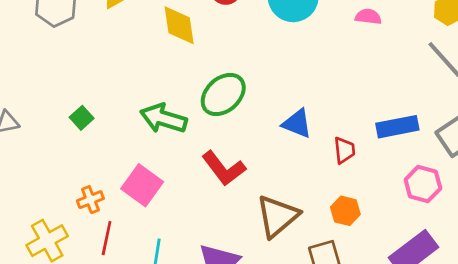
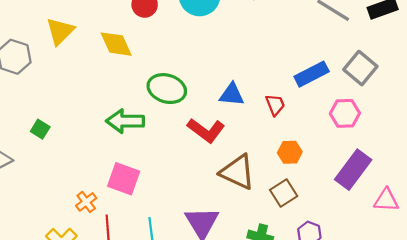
green ellipse: (223, 94) -> (167, 89), turned 75
green square: (82, 118) -> (40, 129), moved
red L-shape: (224, 168) -> (206, 130), moved
brown triangle: (277, 216) -> (238, 172), turned -39

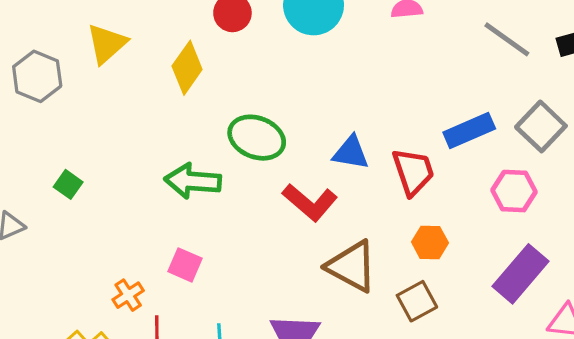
yellow diamond: (116, 44) -> (187, 68), turned 56
red trapezoid: (275, 105) -> (413, 172), size x1.5
pink square: (124, 179) -> (185, 265), size x0.7

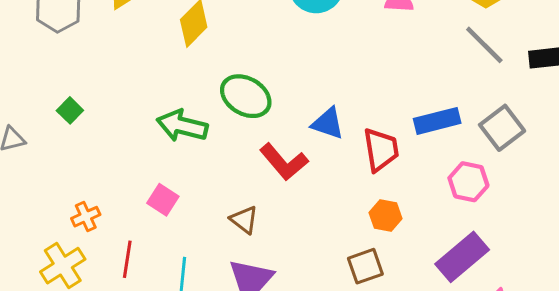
brown triangle: (352, 266) -> (244, 220), moved, size x0.6
orange cross: (128, 295) -> (86, 217), moved

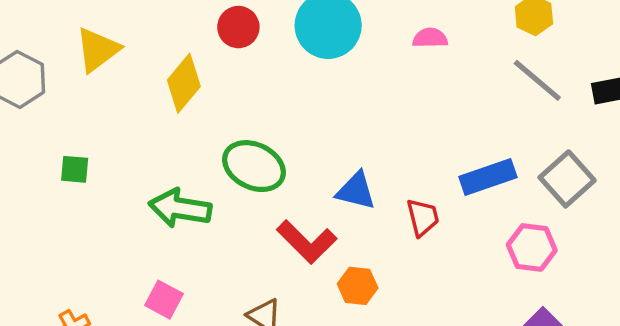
green square: (70, 110) -> (75, 169), moved, turned -35
red trapezoid: (381, 150) -> (423, 217), size x0.7
orange hexagon: (386, 216) -> (358, 286), moved

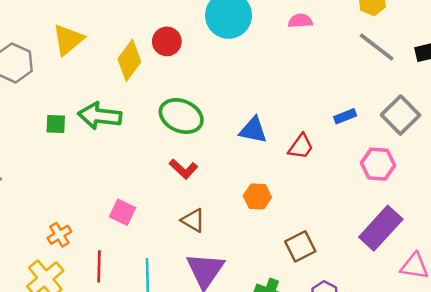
red circle: (238, 27) -> (167, 41), moved
blue rectangle: (488, 177) -> (345, 116), size x0.6
green arrow: (180, 208) -> (100, 116), moved
red trapezoid: (423, 217) -> (301, 147), turned 52
red L-shape: (307, 242) -> (183, 169), moved, size x0.7

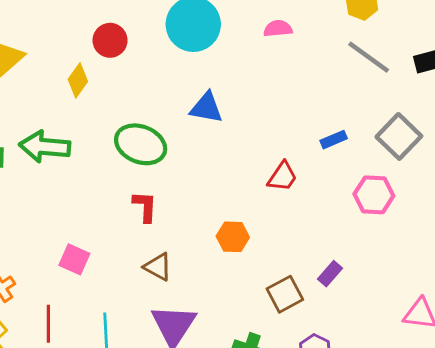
red circle: (167, 41) -> (110, 40), moved
yellow diamond: (129, 60) -> (78, 80), size x0.7
blue triangle: (253, 130) -> (206, 108), moved
red L-shape: (183, 169) -> (145, 207), turned -128
purple rectangle: (381, 228) -> (330, 274), moved, size x0.5

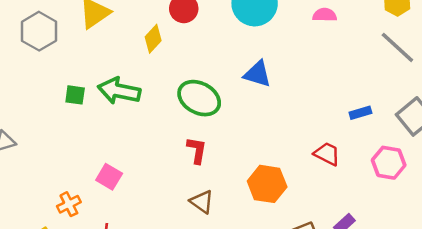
red trapezoid: (282, 177) -> (327, 154), moved, turned -104
orange hexagon: (233, 237) -> (267, 184), size x1.4
pink square: (74, 259) -> (109, 177), moved

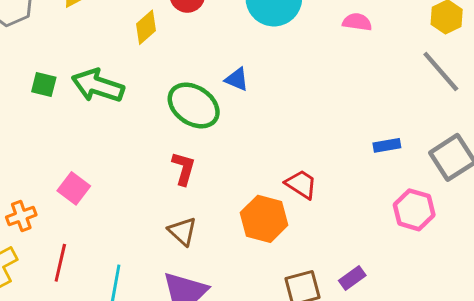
blue triangle: (257, 74) -> (237, 79), moved, size x0.7
red trapezoid: (327, 154) -> (301, 184), moved

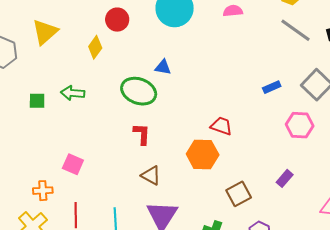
green arrow: (98, 86) -> (73, 93), size x0.7
orange cross: (21, 216) -> (43, 191), turned 30
purple rectangle: (352, 278) -> (285, 178), moved

